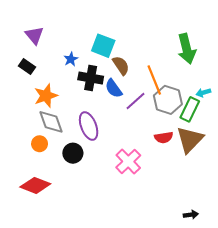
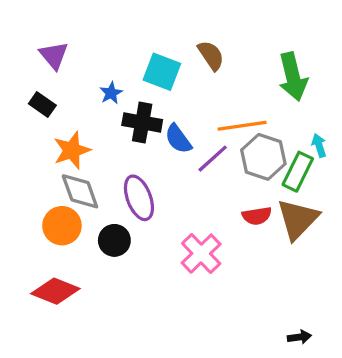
brown semicircle: (121, 65) -> (211, 55), moved
orange line: (154, 80) -> (242, 126), turned -76
cyan arrow: (203, 93) -> (319, 145), turned 88
orange circle: (40, 144) -> (62, 226), size x1.5

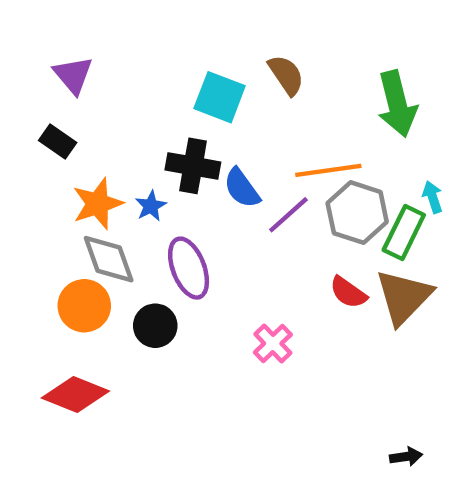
blue star: (111, 93) -> (151, 206), moved
red semicircle: (257, 216) -> (348, 292), turned 44
pink cross: (201, 254) -> (273, 343), size x0.7

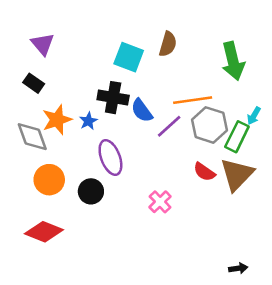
brown semicircle: (286, 75) -> (168, 44), turned 50
cyan arrow: (433, 197) -> (254, 116), turned -132
gray diamond: (109, 259) -> (32, 137), moved

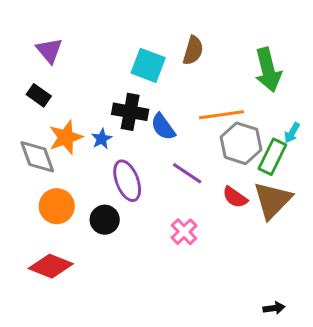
purple line: (169, 126) -> (187, 173), moved, turned 76

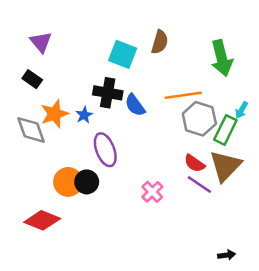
purple line: (187, 173) -> (199, 184), moved
orange circle: (57, 206) -> (68, 182), moved

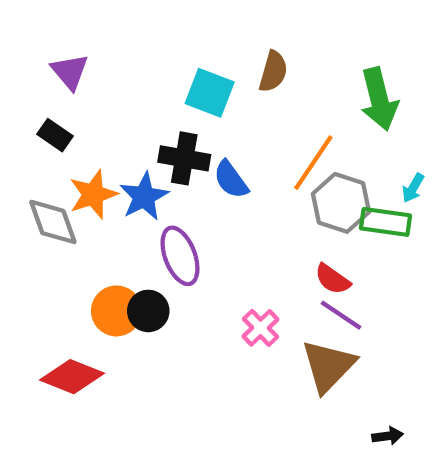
orange line: (183, 95) -> (313, 163), turned -48
blue star: (84, 115) -> (144, 197), size x1.6
green rectangle: (225, 130) -> (385, 222), turned 72
brown triangle: (225, 166) -> (328, 366), moved

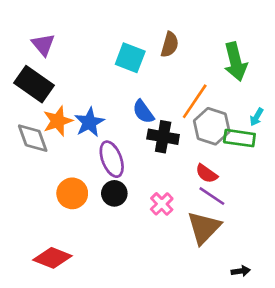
black rectangle: (55, 135) -> (34, 84), size x1.8
black cross: (184, 158) -> (163, 137), moved
black circle: (148, 311) -> (114, 193), moved
red diamond: (72, 377) -> (52, 258), moved

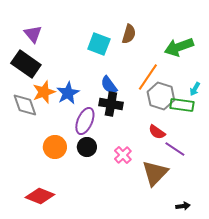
green arrow: (235, 62) -> (179, 47), turned 84
black cross: (163, 137) -> (111, 104), moved
purple ellipse: (112, 159) -> (85, 121), turned 44
purple line: (212, 196) -> (175, 149), moved

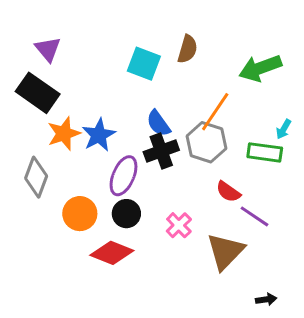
gray hexagon: (161, 96) -> (206, 142), moved
black cross: (111, 104) -> (161, 151), turned -30
gray diamond: (25, 105) -> (36, 177), moved, turned 40
red diamond: (40, 196) -> (112, 253), moved

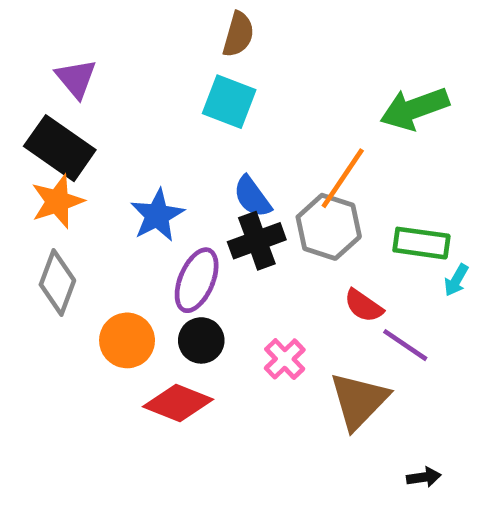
brown semicircle: (188, 49) -> (238, 34), moved
cyan arrow: (284, 129) -> (456, 280), moved
orange star: (64, 134) -> (57, 201), moved

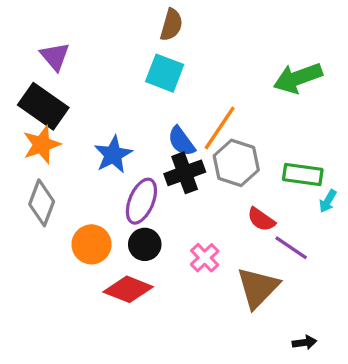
orange line: (343, 178) -> (220, 128), moved

